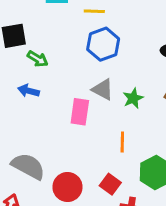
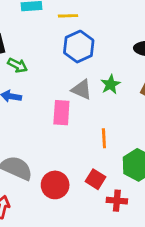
green star: (133, 98) -> (110, 84), moved

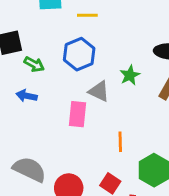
blue hexagon: (79, 47) -> (79, 54), moved
green star: (110, 84) -> (130, 75), moved

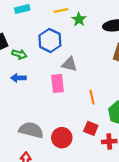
yellow line: (87, 15) -> (61, 11), moved
green star: (130, 75) -> (79, 19), moved

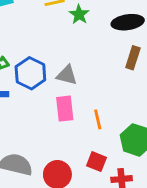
blue hexagon: (50, 40) -> (30, 73), moved
pink rectangle: (57, 84) -> (65, 109), moved

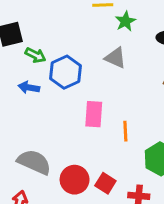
gray triangle: (67, 75) -> (115, 58), moved
red square: (96, 162) -> (105, 183), moved

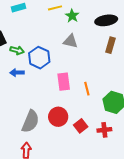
gray semicircle: (34, 162) -> (30, 121), turned 100
red circle: (75, 180) -> (58, 117), moved
red square: (105, 183) -> (81, 126), turned 32

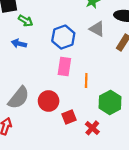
gray triangle: (70, 41) -> (97, 29), moved
blue hexagon: (39, 58) -> (63, 37), moved
red cross: (104, 130) -> (92, 128), turned 32

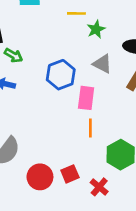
pink rectangle: (64, 66) -> (86, 98), moved
red circle: (49, 101) -> (40, 177), moved

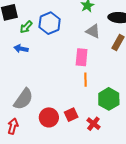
green arrow: (13, 55) -> (26, 27), turned 104
blue hexagon: (61, 75) -> (50, 23), moved

